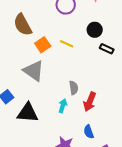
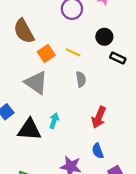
gray semicircle: (74, 88) -> (81, 79), moved
cyan arrow: (63, 106) -> (54, 121), moved

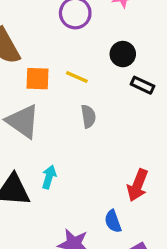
orange square: (46, 54) -> (38, 79), turned 36
red arrow: (99, 117) -> (138, 185), moved

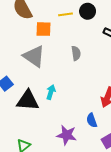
black circle: (123, 54) -> (88, 11), moved
yellow line: (77, 77) -> (66, 14), moved, turned -32

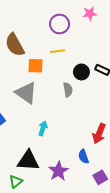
black circle: (88, 11) -> (81, 72), moved
black triangle: (28, 100) -> (28, 161), moved
purple star: (67, 135) -> (58, 171), turned 30

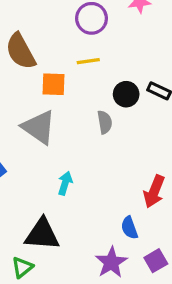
purple star: (58, 171) -> (111, 262), moved

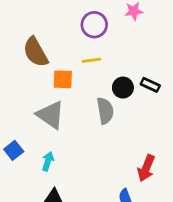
gray semicircle: (105, 122) -> (105, 111), size x1.4
cyan arrow: (65, 183) -> (48, 161), moved

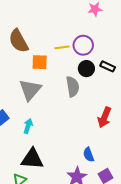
purple circle: (94, 25) -> (83, 45), moved
gray triangle: (51, 115) -> (30, 90), turned 35
red arrow: (146, 168) -> (104, 117), moved

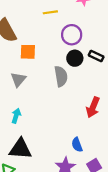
yellow line: (62, 47) -> (50, 12), moved
gray triangle: (30, 90) -> (18, 80), size x0.7

